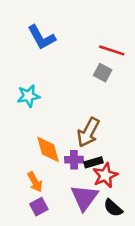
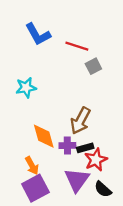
red line: (112, 50) -> (77, 46), moved
gray square: (103, 73) -> (93, 66), turned 35
purple square: (39, 207) -> (35, 188), size x1.6

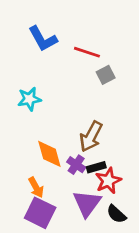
purple cross: (67, 146) -> (76, 165), turned 35
purple square: (35, 188) -> (40, 213), turned -36

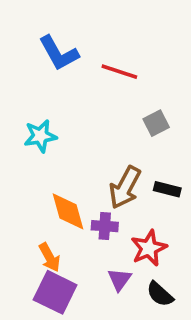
gray square: (106, 75) -> (156, 123), moved
purple cross: (76, 165) -> (105, 226), turned -30
black rectangle: (96, 167) -> (167, 189), moved, turned 30
purple triangle: (87, 203) -> (119, 279), size x0.6

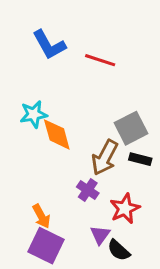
gray square: (156, 123) -> (131, 128), moved, size x1.5
orange diamond: (68, 211) -> (57, 134), moved
purple cross: (105, 226) -> (88, 190), turned 30
black semicircle: (160, 294) -> (119, 250), moved

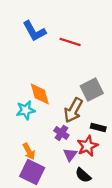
cyan star: (34, 114) -> (26, 110), moved
black rectangle: (140, 159) -> (98, 128), moved
purple triangle: (100, 235) -> (70, 155), moved

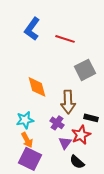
blue L-shape: (34, 31) -> (32, 29), turned 65
gray square: (92, 90) -> (85, 70), moved
cyan star: (26, 110) -> (25, 120), moved
brown arrow: (73, 110) -> (68, 102), turned -30

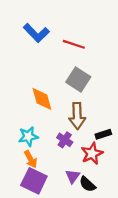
blue L-shape: (32, 29) -> (36, 33), turned -80
gray square: (85, 70) -> (78, 80), moved, turned -30
black rectangle: (91, 118) -> (103, 134), turned -32
purple triangle: (65, 143) -> (73, 176), moved

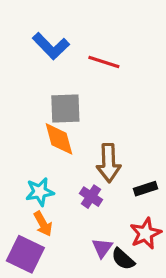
gray square: (78, 80) -> (65, 108), moved, turned -35
red star: (92, 154) -> (145, 233), moved
purple square: (34, 181) -> (25, 254), moved

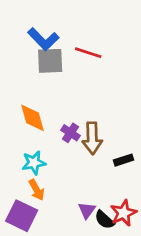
gray square: (65, 108) -> (50, 61), moved
orange diamond: (59, 139) -> (32, 118), moved
purple cross: (91, 197) -> (70, 133), moved
red star: (145, 233) -> (123, 213), moved

